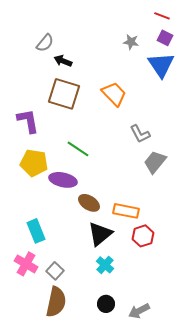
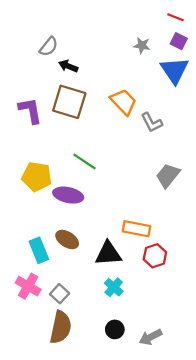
purple L-shape: (28, 121) -> (30, 111), moved
gray L-shape: (140, 134) -> (152, 122), moved
brown ellipse: (89, 203) -> (67, 240), moved
black triangle: (100, 234) -> (108, 254), turned 36

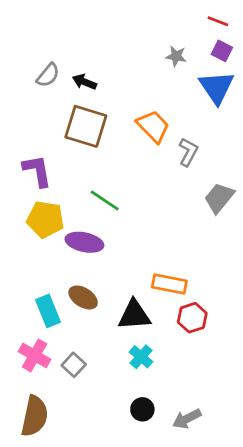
gray semicircle: (49, 47) -> (48, 75), moved
purple L-shape: (30, 111) -> (37, 171), moved
gray L-shape: (152, 122) -> (188, 152), turned -125
gray trapezoid: (168, 176) -> (219, 198), moved
brown semicircle: (61, 327) -> (35, 416), moved

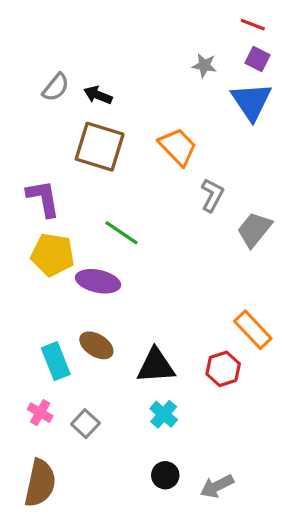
gray L-shape: (188, 152) -> (212, 195), moved
orange rectangle: (169, 284) -> (253, 330), moved, turned 36
pink cross: (35, 355) -> (40, 413), size x0.7

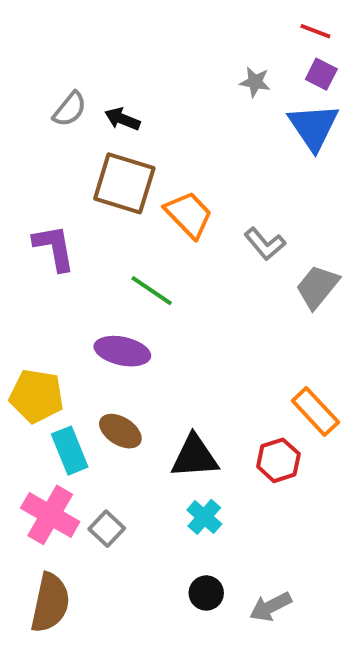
orange trapezoid: (178, 147) -> (189, 215), moved
gray L-shape: (212, 195) -> (265, 244), turned 112
yellow pentagon: (53, 255) -> (37, 396), moved
pink cross: (40, 413) -> (50, 515), size x1.8

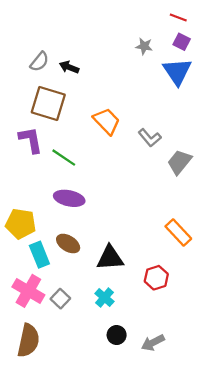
brown square: (124, 183) -> (48, 104), moved
green line: (152, 291) -> (64, 158), moved
red hexagon: (278, 460) -> (156, 278), moved
cyan cross: (204, 517) -> (104, 298), moved

